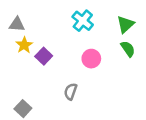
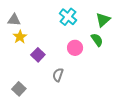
green semicircle: (128, 49) -> (97, 40), moved
purple square: (44, 56) -> (38, 55), moved

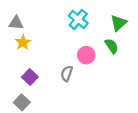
purple square: (38, 55) -> (30, 77), moved
gray semicircle: (58, 75) -> (67, 74), moved

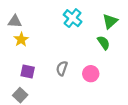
pink circle: (86, 55) -> (91, 74), moved
purple square: (30, 77) -> (28, 72), turned -32

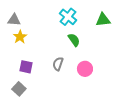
green triangle: (110, 21) -> (103, 20), turned 35
green semicircle: (104, 43) -> (74, 40), moved

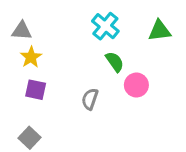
purple square: (26, 67) -> (36, 90), moved
pink circle: (85, 69) -> (136, 85), moved

